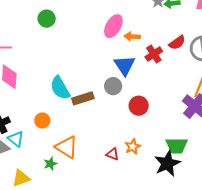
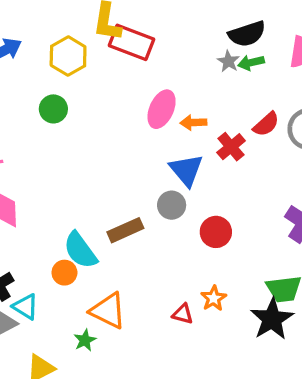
cyan semicircle: (60, 88) -> (80, 250), moved

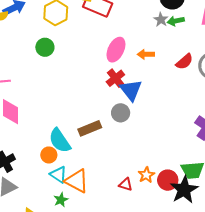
orange arrow: (193, 123) -> (146, 54), moved
red cross: (231, 147) -> (115, 78), moved
red circle: (216, 232) -> (168, 180), moved
cyan triangle: (25, 307) -> (58, 175), moved

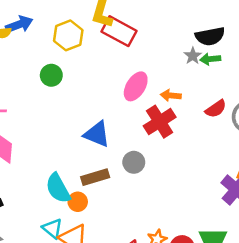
red cross: (115, 78) -> (160, 122), moved, size x1.4
blue triangle: (131, 90) -> (97, 134), moved, turned -35
orange circle: (49, 155) -> (78, 202), moved

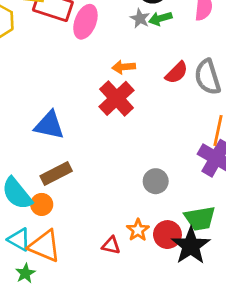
pink ellipse: (136, 86) -> (85, 22), moved
gray circle: (134, 162) -> (156, 181), moved

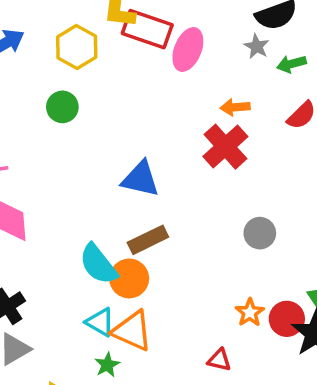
green arrow: (160, 18) -> (291, 64), moved
gray circle: (156, 181) -> (260, 233), moved
orange circle: (42, 204) -> (129, 278), size x1.4
red triangle: (111, 245) -> (219, 360), moved

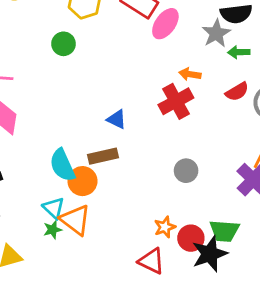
gray star: (257, 46) -> (216, 33), size x1.5
blue triangle: (140, 179) -> (117, 119), moved, size x0.7
red triangle: (219, 360) -> (151, 261), moved, size x1.5
green star: (107, 365) -> (53, 230), moved

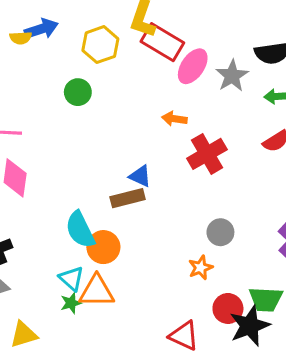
gray star: (216, 33) -> (232, 76), moved
orange arrow: (190, 74) -> (174, 119), moved
brown rectangle: (103, 156) -> (128, 198), moved
orange triangle: (75, 220) -> (97, 291), turned -36
orange star: (165, 227) -> (200, 268), moved

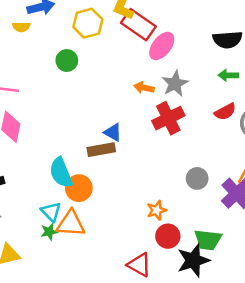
yellow semicircle: (21, 38) -> (21, 27), moved
gray star: (232, 76) -> (175, 84), moved
gray circle: (220, 232) -> (197, 178), moved
red circle: (228, 308) -> (168, 236), moved

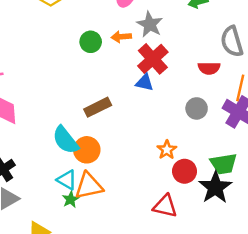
green circle: (67, 61) -> (91, 42), moved
red semicircle: (225, 112) -> (209, 68), moved, turned 45
blue triangle: (113, 132) -> (145, 83), moved

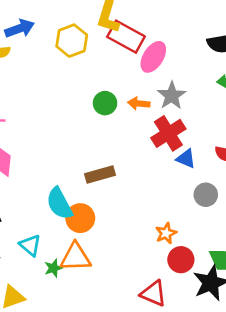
blue triangle: (145, 83) -> (186, 159), moved
cyan triangle: (67, 180) -> (30, 245), moved

